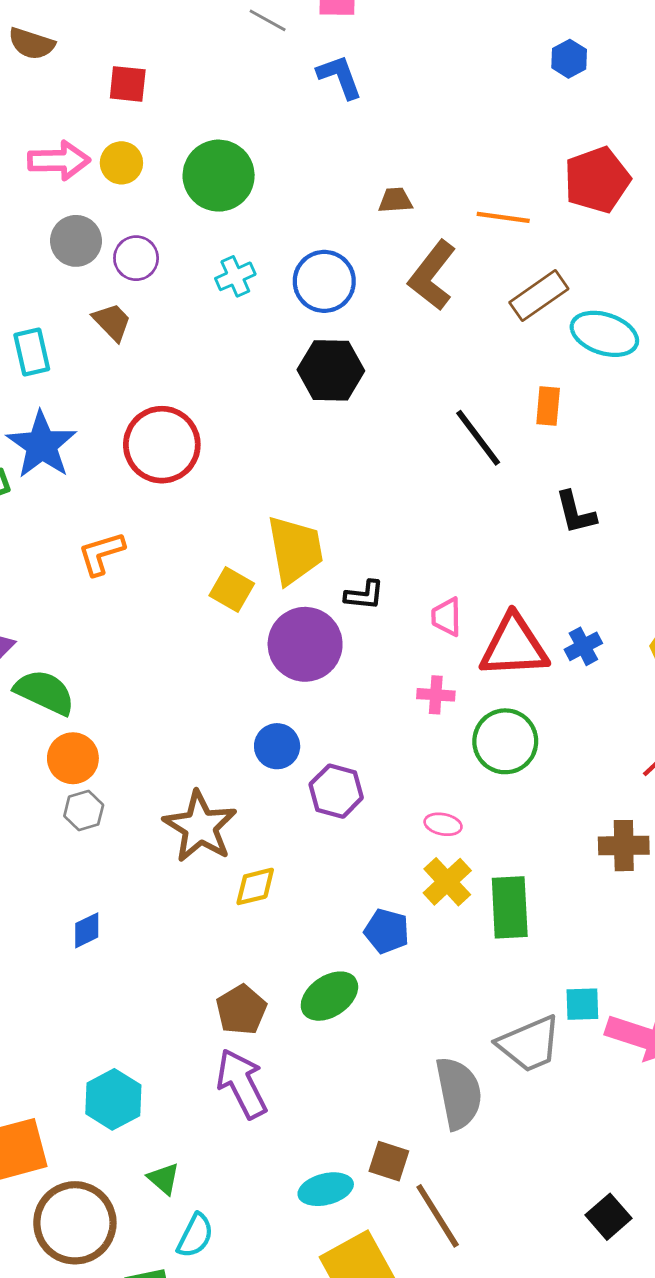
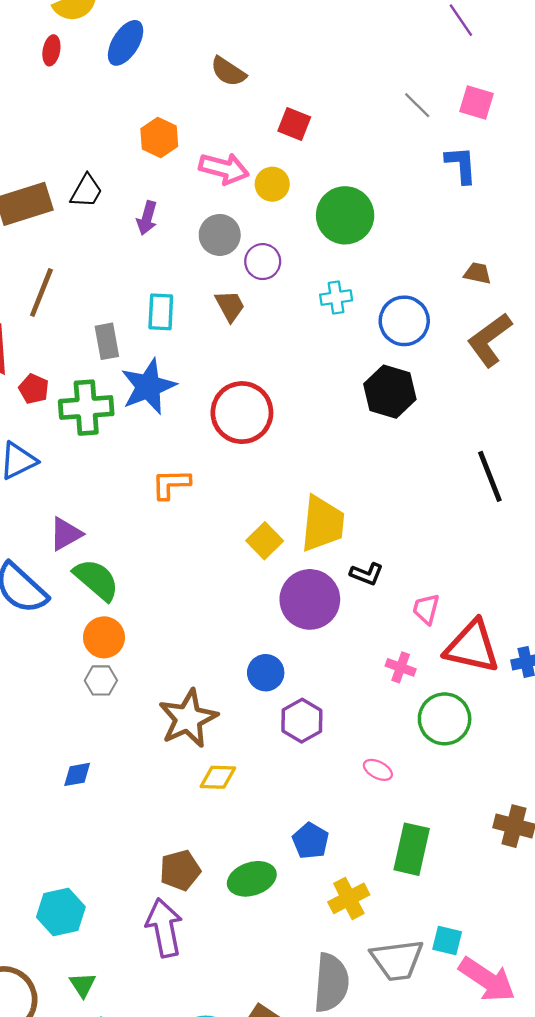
yellow cross: (447, 882) -> (349, 898), moved

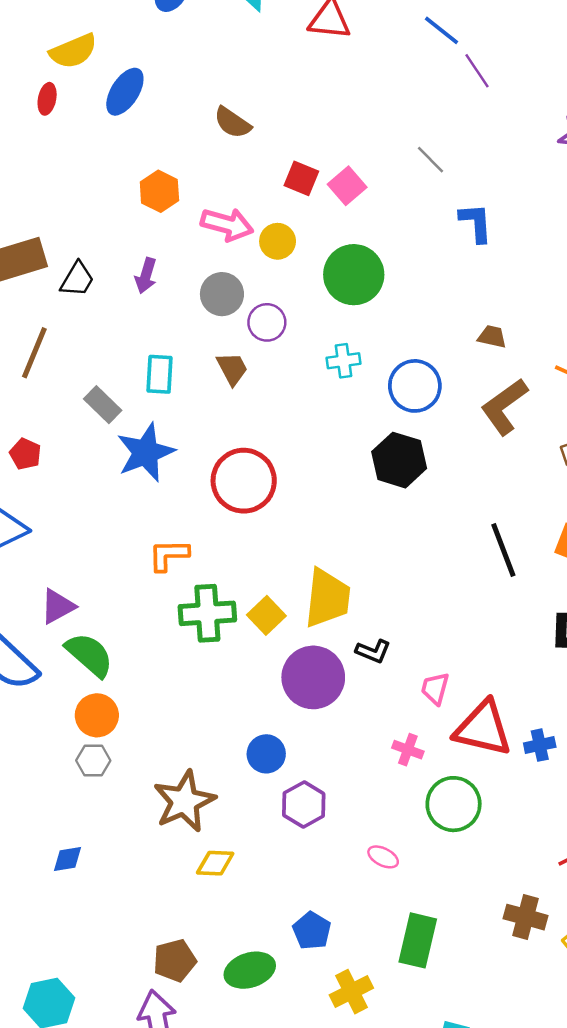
pink square: (476, 102) -> (347, 186), moved, turned 32
black trapezoid: (86, 191) -> (77, 279), moved
gray rectangle: (107, 341) -> (103, 405), turned -36
green cross: (86, 408) -> (207, 613), moved

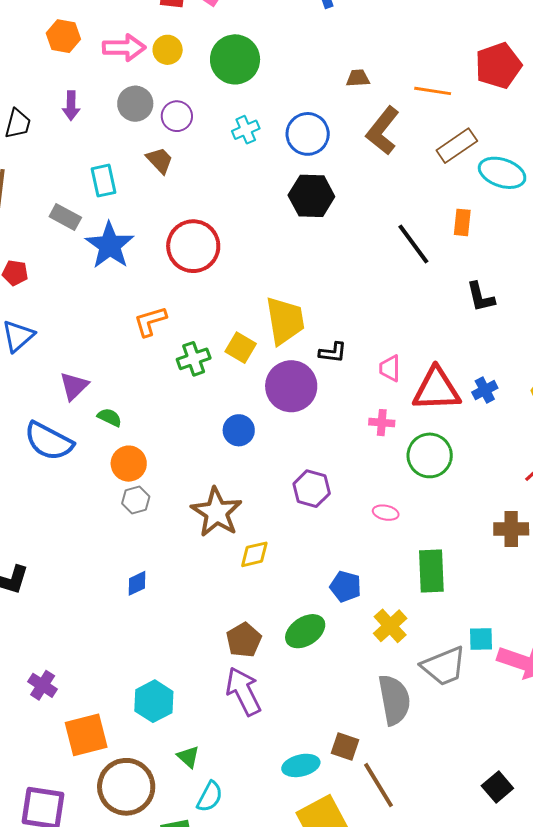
green cross: (207, 613) -> (194, 359), size x0.7
green semicircle: (89, 655) -> (110, 417), size x0.6
blue circle: (266, 754) -> (239, 430), moved

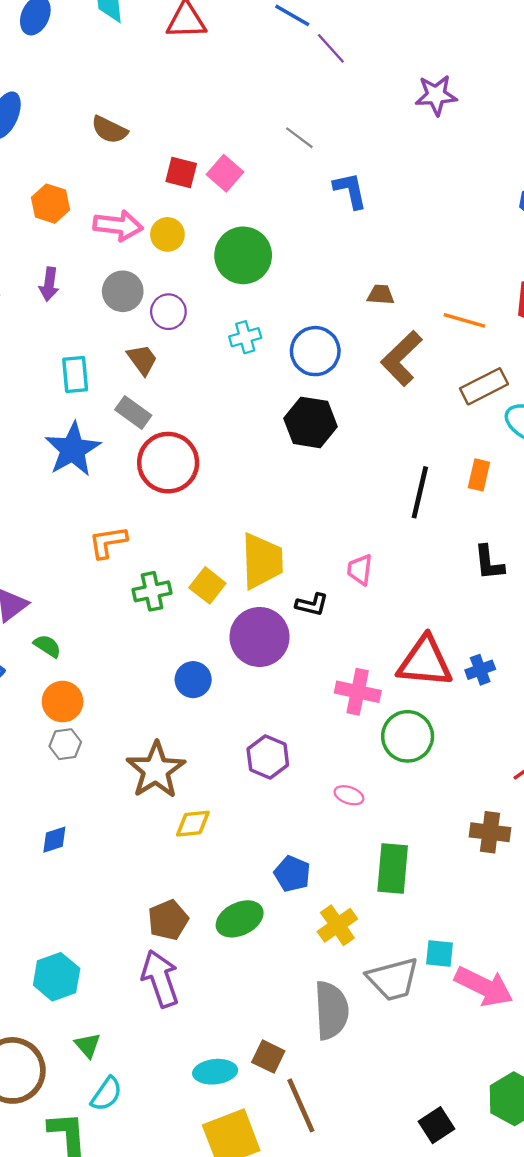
gray rectangle: (65, 217) -> (133, 412), moved
black line: (413, 244) -> (420, 492), turned 42
pink trapezoid: (390, 368) -> (360, 570), moved
pink cross: (382, 423) -> (358, 692), size x1.5

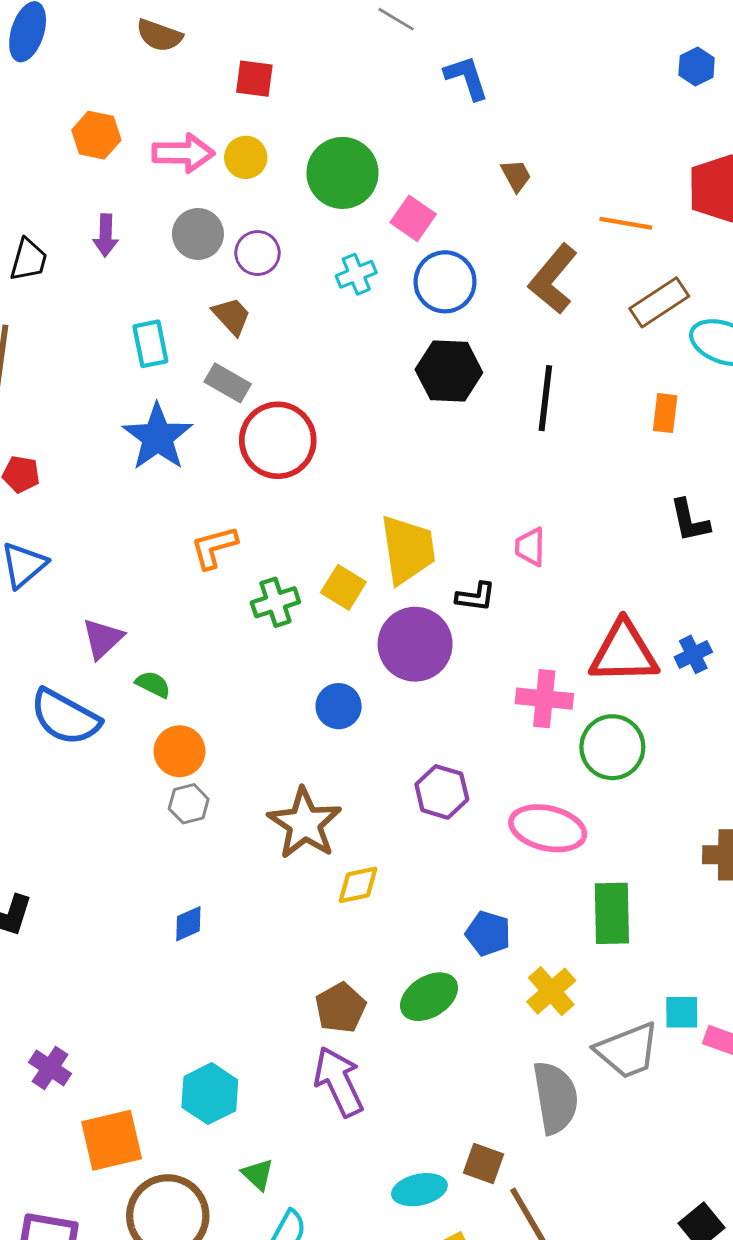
pink square: (225, 173) -> (413, 218), moved
brown trapezoid: (381, 295) -> (516, 176), moved, turned 64
black line: (420, 492) -> (545, 398), moved
pink ellipse: (349, 795) -> (548, 828), size x2.0

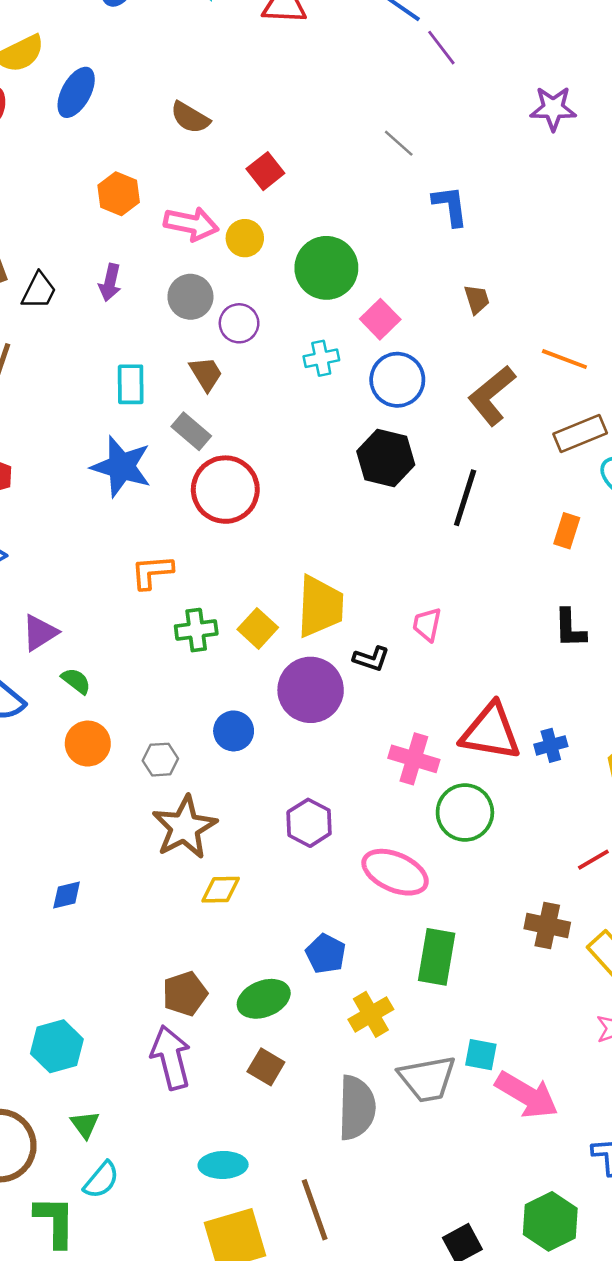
red square: (254, 79) -> (265, 171), turned 33
blue star: (158, 437) -> (121, 467), turned -30
gray hexagon: (189, 804) -> (160, 760), moved
brown square: (483, 1163) -> (266, 1067), moved

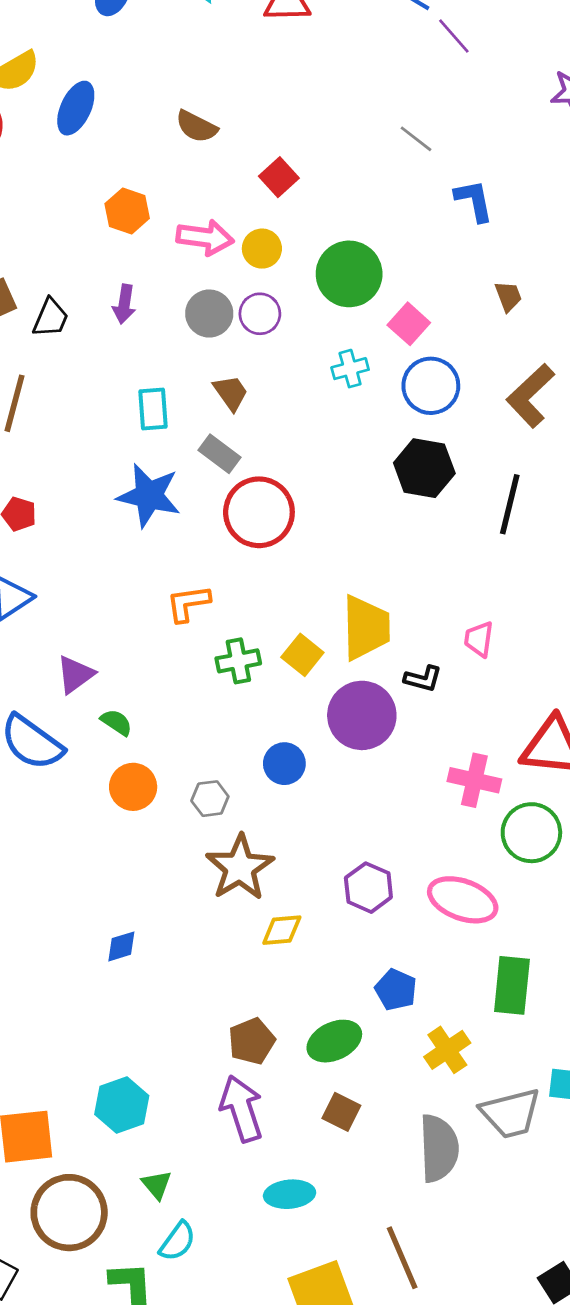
purple circle: (239, 323) -> (260, 314), moved
purple hexagon: (309, 823) -> (368, 888), moved
cyan ellipse: (223, 1165) -> (290, 1194), moved

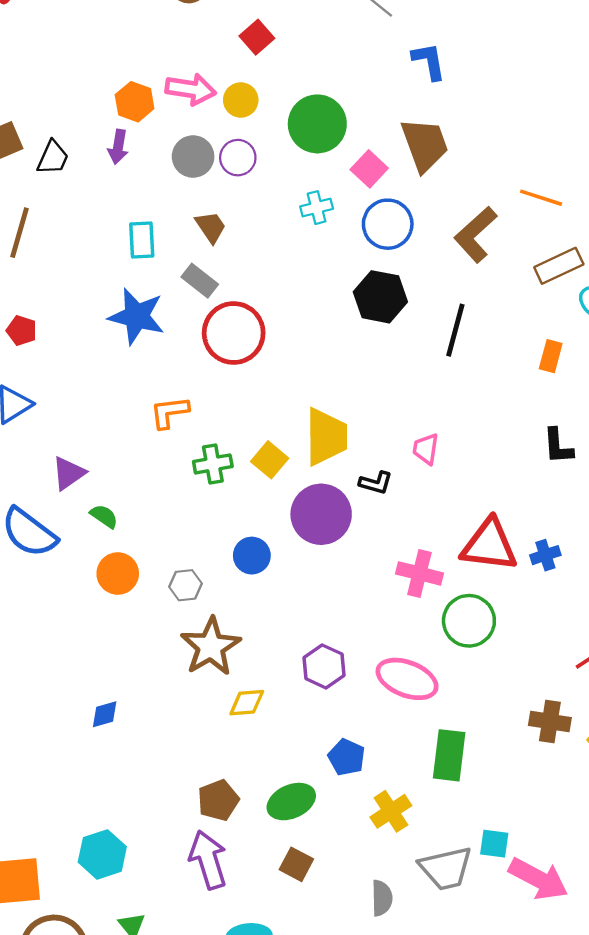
orange hexagon: (127, 211) -> (135, 102), moved
brown trapezoid: (508, 296) -> (425, 145), moved, size x2.0
gray semicircle: (439, 1148) -> (382, 898), size x0.6

